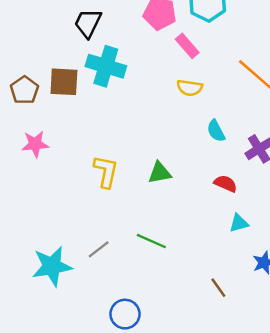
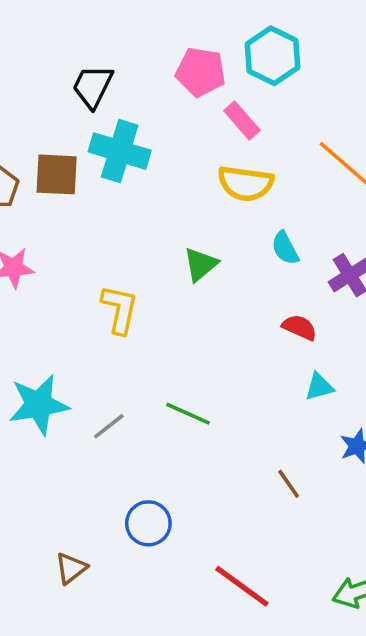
yellow semicircle: (190, 88) -> (246, 183), size x1.4
green triangle: (160, 173) -> (201, 264), moved, turned -30
cyan star: (52, 266) -> (39, 405), moved

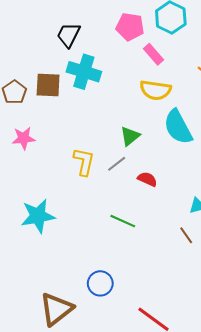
cyan semicircle: (285, 248) -> (178, 127), size x1.8
red semicircle: (299, 327) -> (147, 179), moved
gray line: (109, 426) -> (117, 164), moved
brown line: (289, 484) -> (186, 235), moved
brown triangle: (71, 568) -> (56, 309), size x1.8

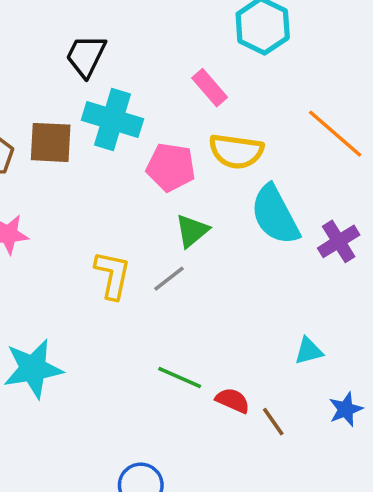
pink pentagon: (130, 27) -> (171, 167), moved
pink rectangle: (153, 54) -> (210, 88), moved
red semicircle: (147, 179) -> (233, 400), moved
brown line: (186, 235) -> (273, 422), moved

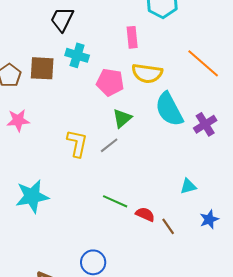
pink rectangle: (210, 88) -> (132, 37), turned 35
cyan cross: (112, 120) -> (77, 55), size x0.7

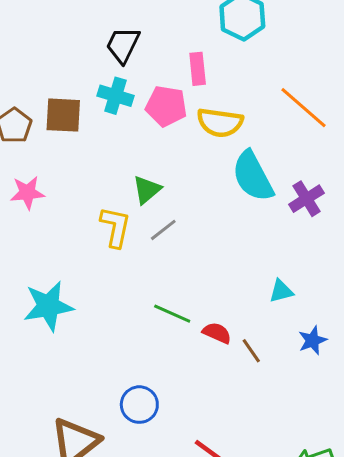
black trapezoid: (62, 19) -> (123, 45), moved
pink pentagon: (110, 82) -> (166, 106), moved
green triangle: (122, 118) -> (147, 190), moved

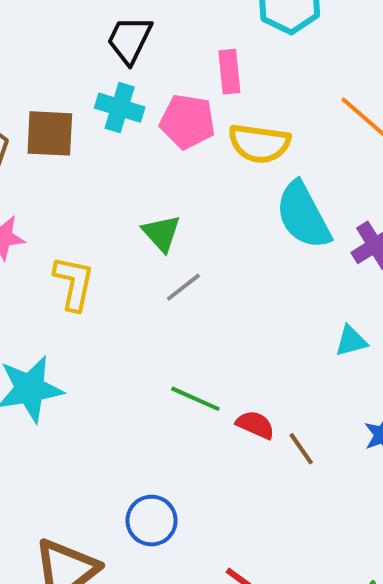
green triangle: (147, 190) -> (162, 233), turned -32
yellow L-shape: (115, 227) -> (74, 283), moved
cyan triangle: (281, 291) -> (351, 341), moved

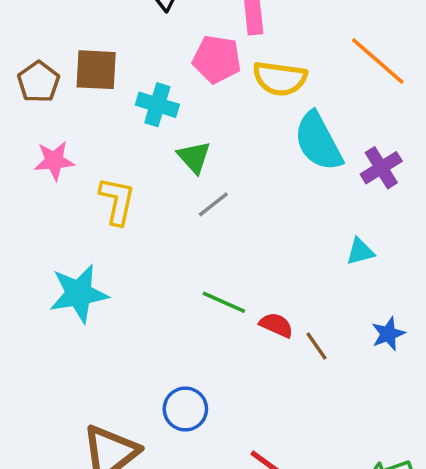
cyan cross: (120, 108) -> (157, 105), moved

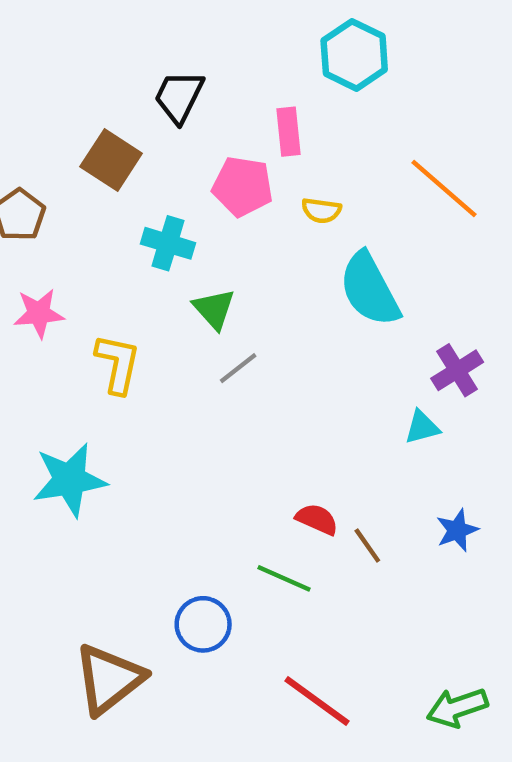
brown square: (96, 70) -> (111, 160), moved, turned 30
yellow semicircle: (280, 78) -> (321, 210), size x0.6
purple cross: (381, 168) -> (457, 370), moved
green line: (224, 302) -> (284, 578), moved

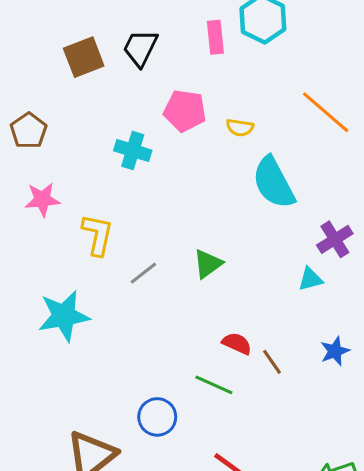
pink rectangle: (288, 132) -> (215, 37), moved
brown square: (111, 160) -> (84, 57), moved, turned 36
green triangle: (214, 309) -> (208, 264), moved, turned 36
gray line: (238, 368) -> (143, 273), moved

